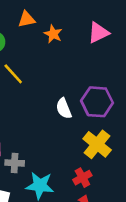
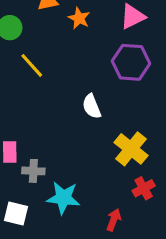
purple hexagon: (97, 102) -> (131, 62), moved
red cross: (82, 178) -> (144, 188), moved

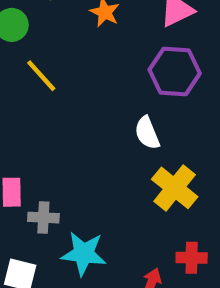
white semicircle: (92, 106) -> (147, 133), moved
red cross: (144, 188) -> (192, 258), moved, turned 30

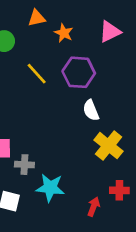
purple hexagon: (175, 71) -> (79, 72), moved
yellow line: (41, 76) -> (37, 74), moved

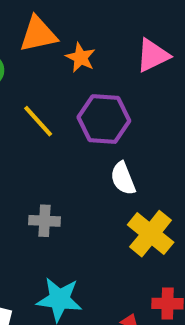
orange triangle: (37, 18) -> (38, 34), size x1.4
gray cross: (24, 165) -> (44, 221), moved

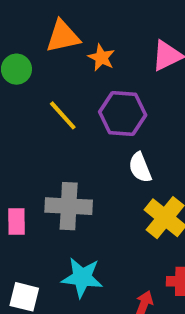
gray cross: (44, 221) -> (69, 206), size x1.6

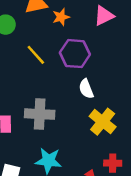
orange star: (101, 58) -> (61, 17), turned 30

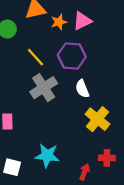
pink triangle: (104, 16) -> (82, 21), moved
gray cross: (40, 114) -> (44, 88), moved, turned -36

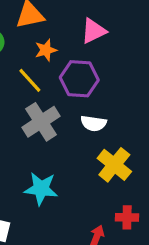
orange star: (59, 22) -> (46, 50), moved
white semicircle: (82, 89) -> (94, 123), turned -60
cyan star: (47, 155) -> (41, 189), moved

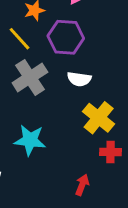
red cross: (127, 217) -> (110, 152), moved

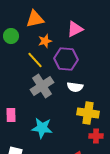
yellow cross: (99, 118) -> (88, 113), turned -30

